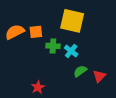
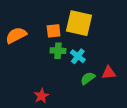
orange square: (36, 32) -> (54, 31), moved
red triangle: (99, 76) -> (109, 73), moved, turned 40

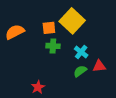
yellow square: (79, 23) -> (72, 21), turned 30
cyan cross: (78, 56) -> (81, 52), moved

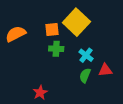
green semicircle: (80, 71) -> (85, 75), turned -32

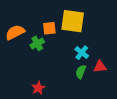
yellow square: (76, 22) -> (73, 21), turned -35
green cross: (56, 49) -> (37, 43), moved, turned -32

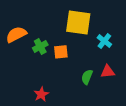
orange square: (49, 28) -> (61, 52), moved
cyan cross: (82, 53) -> (104, 41), moved

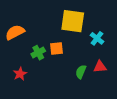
green cross: (40, 46) -> (38, 53), moved
red star: (41, 94) -> (20, 74), moved

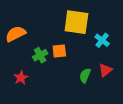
red triangle: (100, 67) -> (105, 70), turned -32

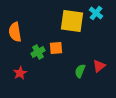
orange semicircle: (16, 34) -> (15, 32), turned -72
cyan cross: (102, 40) -> (96, 13), moved

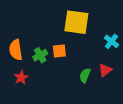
cyan cross: (96, 13) -> (112, 41), moved
orange semicircle: (15, 32) -> (16, 50), moved

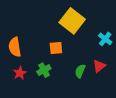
yellow square: (76, 22) -> (72, 21), turned 30
green cross: (40, 55) -> (44, 70), moved

